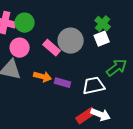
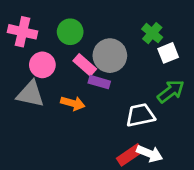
green circle: (25, 23) -> (70, 32), moved
white square: (102, 39) -> (168, 53), moved
purple rectangle: (63, 83) -> (99, 82), moved

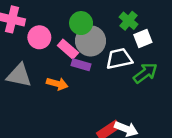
green circle: (70, 32) -> (81, 23), moved
pink circle: (42, 65) -> (39, 37), moved
white trapezoid: (140, 115) -> (119, 59), moved

